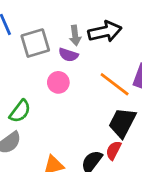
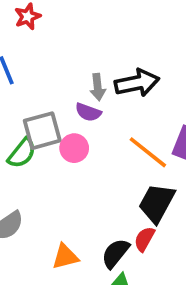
gray square: (35, 43) -> (42, 131), moved
green semicircle: (20, 111) -> (22, 153), moved

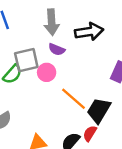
gray arrow: (98, 87) -> (52, 22), moved, size x1.5
orange line: (148, 152) -> (74, 99), moved

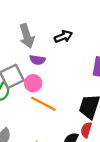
black arrow: (89, 32) -> (63, 36), size x0.7
orange line: (74, 99) -> (43, 104), moved

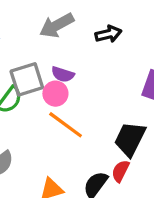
gray arrow: (27, 36) -> (57, 25), turned 70
purple semicircle: (37, 60) -> (63, 74), moved

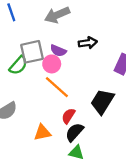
black arrow: (108, 34) -> (88, 43), moved
red semicircle: (120, 171) -> (68, 116), moved

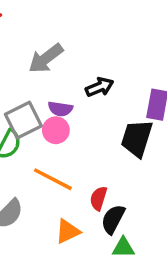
orange line: (57, 87) -> (53, 179), moved
black trapezoid: (102, 102) -> (137, 138), moved

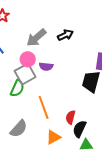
black arrow: (100, 87) -> (65, 35), moved
pink circle: (56, 130) -> (28, 59), moved
orange line: (53, 179) -> (44, 107), turned 45

